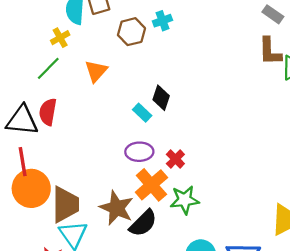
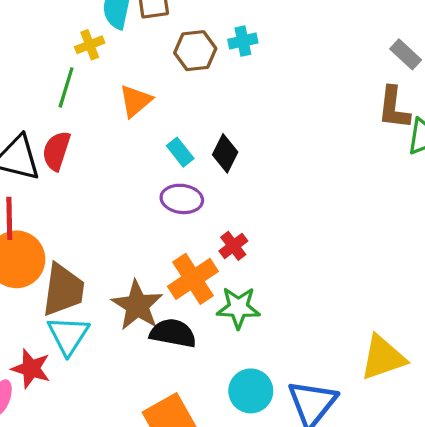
green line: (48, 68) -> (66, 87), turned -36
cyan rectangle: (142, 113) -> (180, 152), moved
purple ellipse: (139, 152) -> (182, 199), moved
black semicircle: (143, 223) -> (173, 333), turned -132

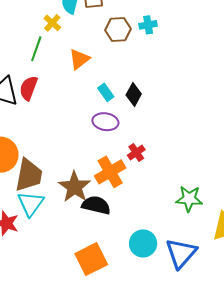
yellow cross: (90, 45) -> (52, 23), turned -30
green star: (238, 308) -> (189, 199), moved

